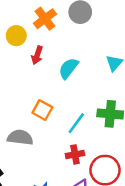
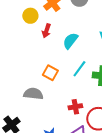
cyan line: (76, 123) -> (79, 69), moved

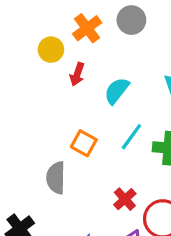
gray semicircle: (33, 94) -> (56, 178), turned -96
red cross: (75, 107) -> (125, 199), turned -32

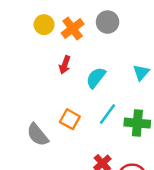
yellow circle: (51, 50) -> (44, 25), moved
gray semicircle: (56, 178) -> (38, 135), moved, turned -40

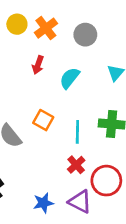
gray circle: (108, 22) -> (85, 35), moved
cyan line: (108, 114) -> (77, 132), moved, turned -35

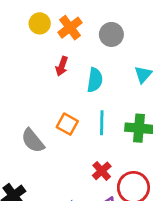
cyan semicircle: (70, 78) -> (95, 80), turned 150
cyan line: (77, 132) -> (102, 123), moved

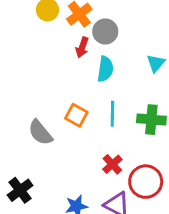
gray circle: (111, 34) -> (105, 31), moved
red arrow: (62, 66) -> (82, 47), moved

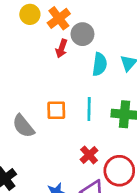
cyan semicircle: (105, 69) -> (100, 64), moved
orange square: (76, 115) -> (56, 110), turned -30

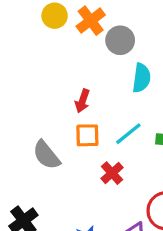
red arrow: (61, 49) -> (82, 101), moved
cyan line: (89, 109) -> (128, 134), turned 50
red cross: (89, 155) -> (112, 173), moved

